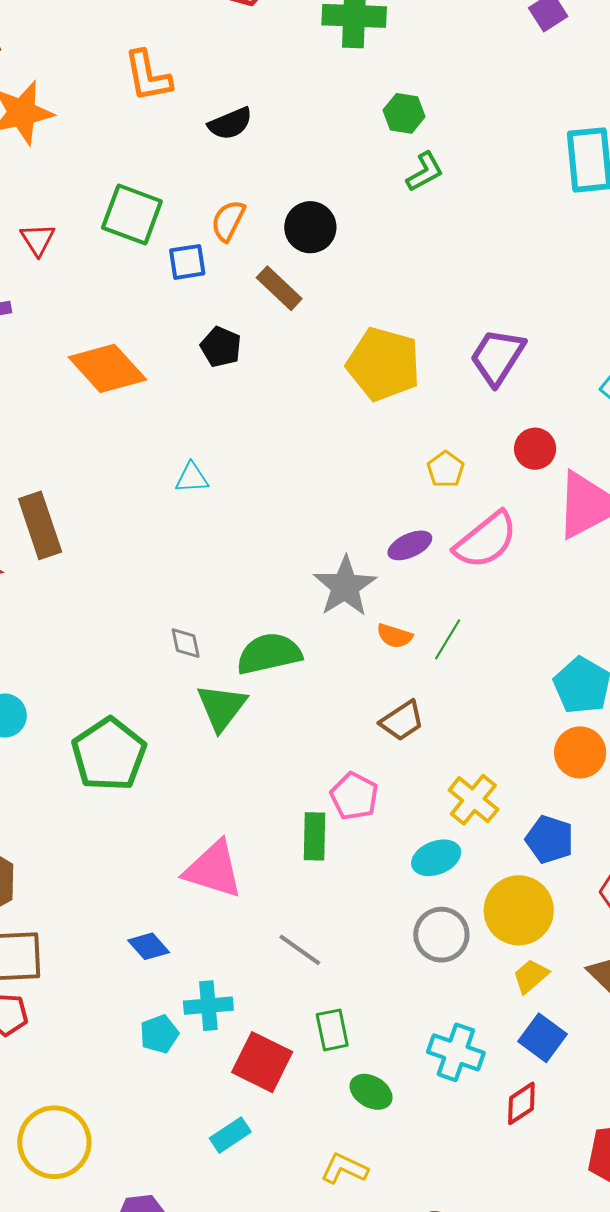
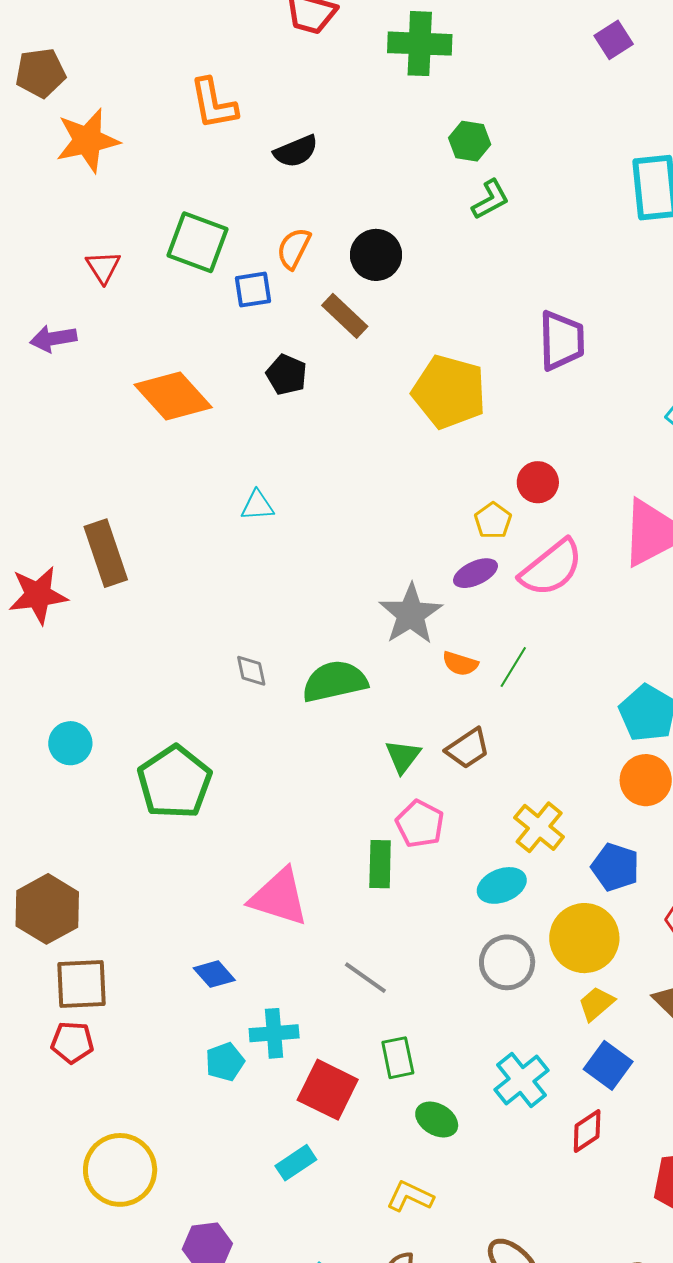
purple trapezoid: (497, 357) -> (562, 340), moved, turned 146
red circle: (535, 449) -> (538, 482), moved
yellow pentagon: (446, 469) -> (493, 521), moved
green triangle: (222, 707) -> (403, 756), moved, size x0.7
cyan cross: (456, 1052) -> (522, 1080), turned 32

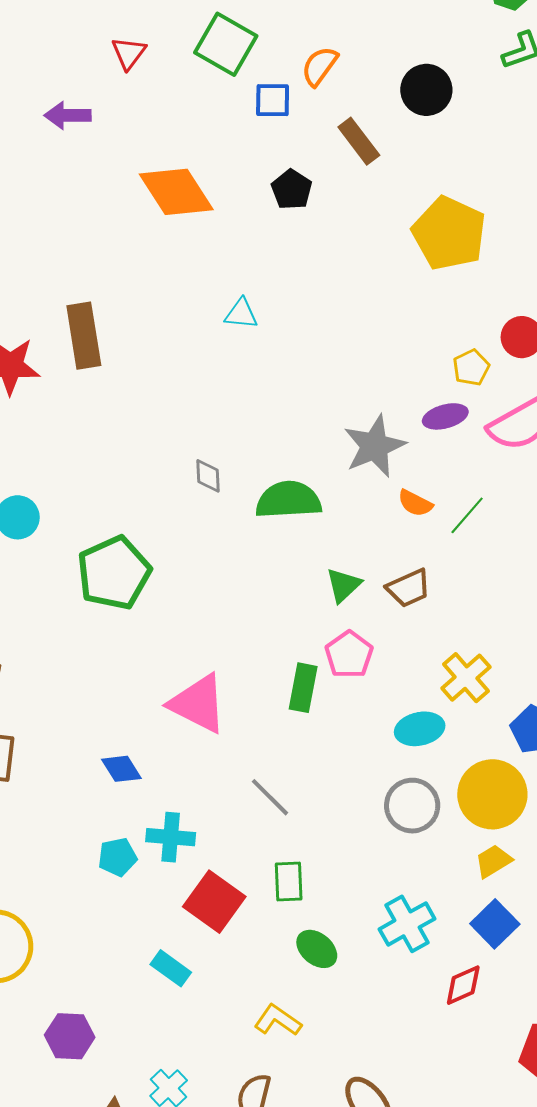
black circle: (376, 255) -> (426, 90), moved
cyan rectangle: (296, 1163) -> (171, 968), turned 60

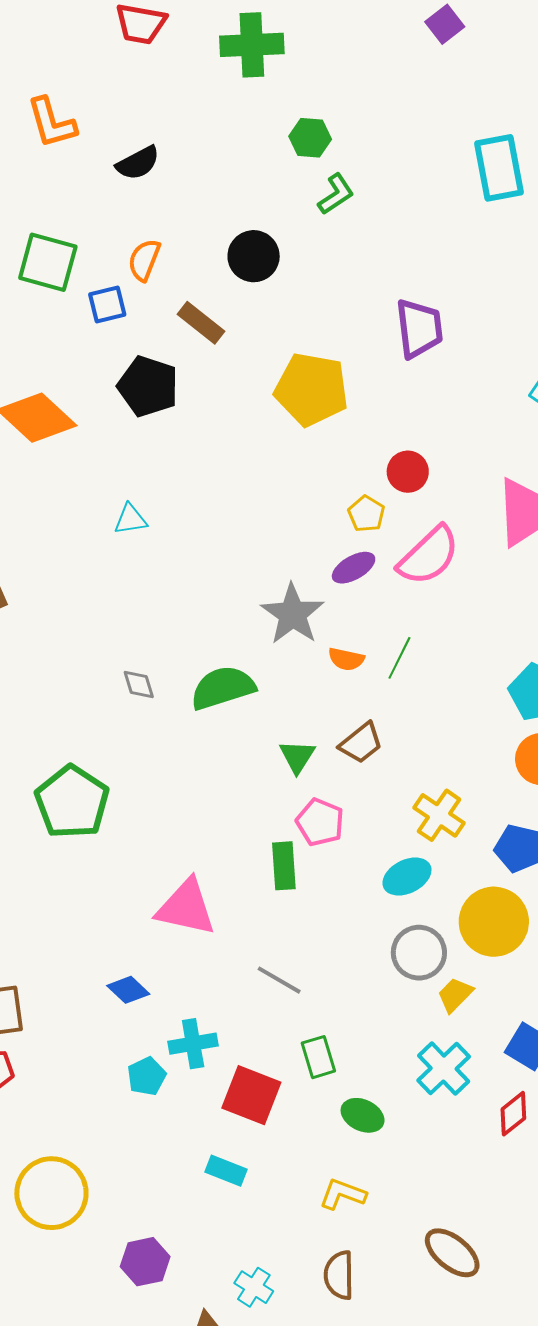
black pentagon: (292, 190) -> (148, 386), size x1.5
yellow trapezoid: (493, 861) -> (455, 995), moved

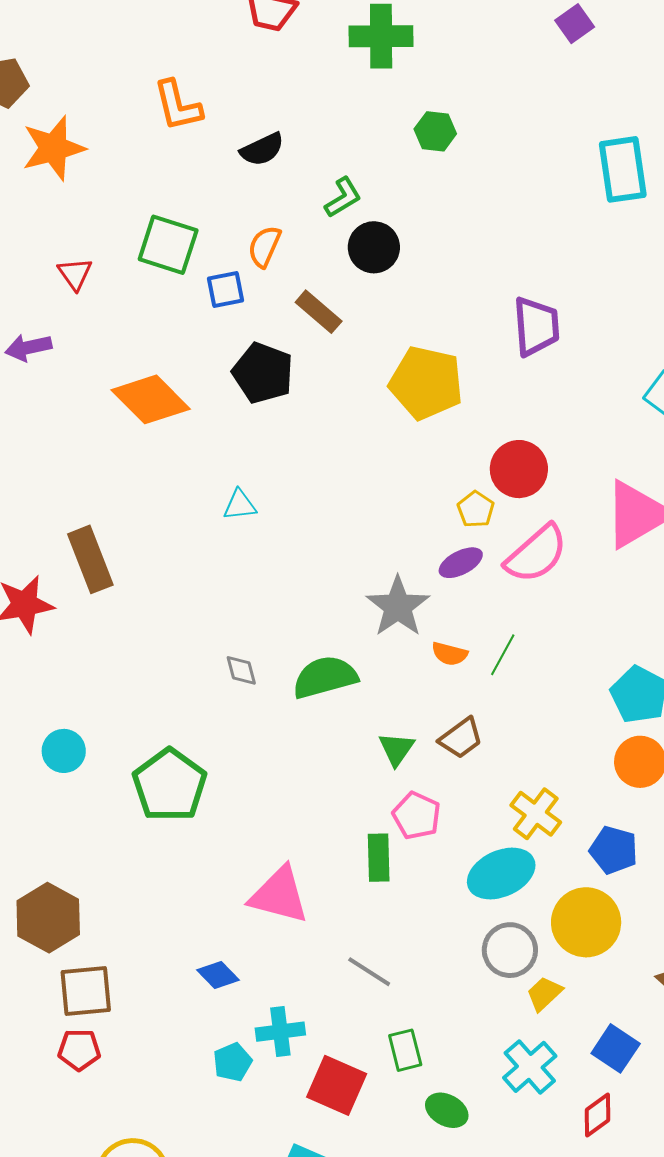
green L-shape: (336, 194) -> (343, 197), moved
red circle: (408, 472) -> (519, 469), size x1.4
cyan ellipse: (407, 877) -> (501, 874), size x1.4

